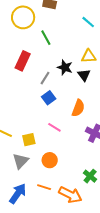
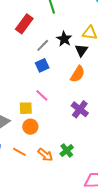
orange semicircle: (78, 108) -> (78, 74), moved
yellow square: (29, 140) -> (26, 108), moved
orange arrow: (70, 195) -> (45, 155), moved, size x0.7

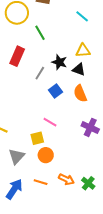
black triangle: (81, 50) -> (79, 69), turned -32
blue square: (42, 65) -> (56, 91), moved
orange semicircle: (78, 74) -> (80, 94), turned 138
green cross: (67, 150) -> (88, 183), moved

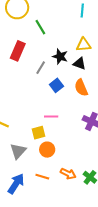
cyan line: (82, 16) -> (82, 11), turned 56
pink line: (50, 122) -> (51, 117), turned -32

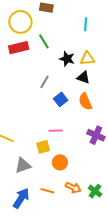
red rectangle: (18, 51) -> (19, 48), moved, turned 54
black star: (60, 56) -> (67, 59), moved
orange circle: (47, 150) -> (60, 162), moved
gray triangle: (18, 151) -> (23, 165), turned 30

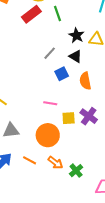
red rectangle: (19, 48) -> (31, 14), turned -36
black triangle: (83, 77) -> (75, 56), moved
yellow square: (43, 147) -> (69, 118), moved
orange circle: (60, 162) -> (48, 135), size x1.5

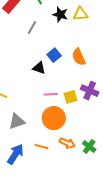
gray line: (50, 53) -> (32, 27), moved
black triangle: (75, 56) -> (39, 68), moved
pink line: (50, 103) -> (51, 94), moved

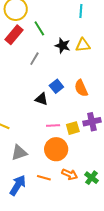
purple cross: (90, 91) -> (92, 122), turned -36

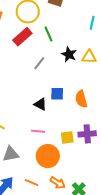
blue square: (56, 86) -> (57, 94), turned 32
pink line: (53, 125) -> (38, 131), moved

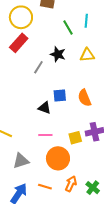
green line: (48, 34) -> (68, 28), moved
black star: (69, 54) -> (58, 54), moved
orange arrow: (58, 183) -> (71, 184), turned -91

